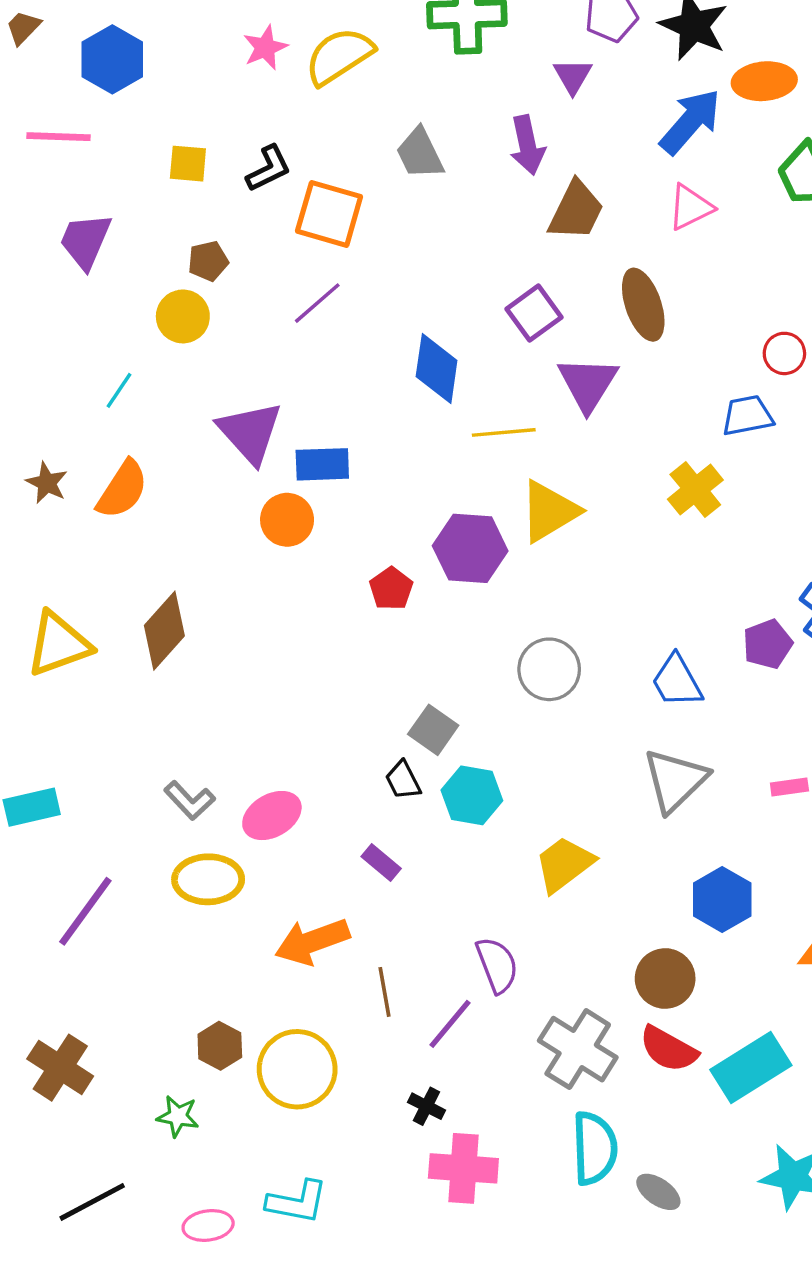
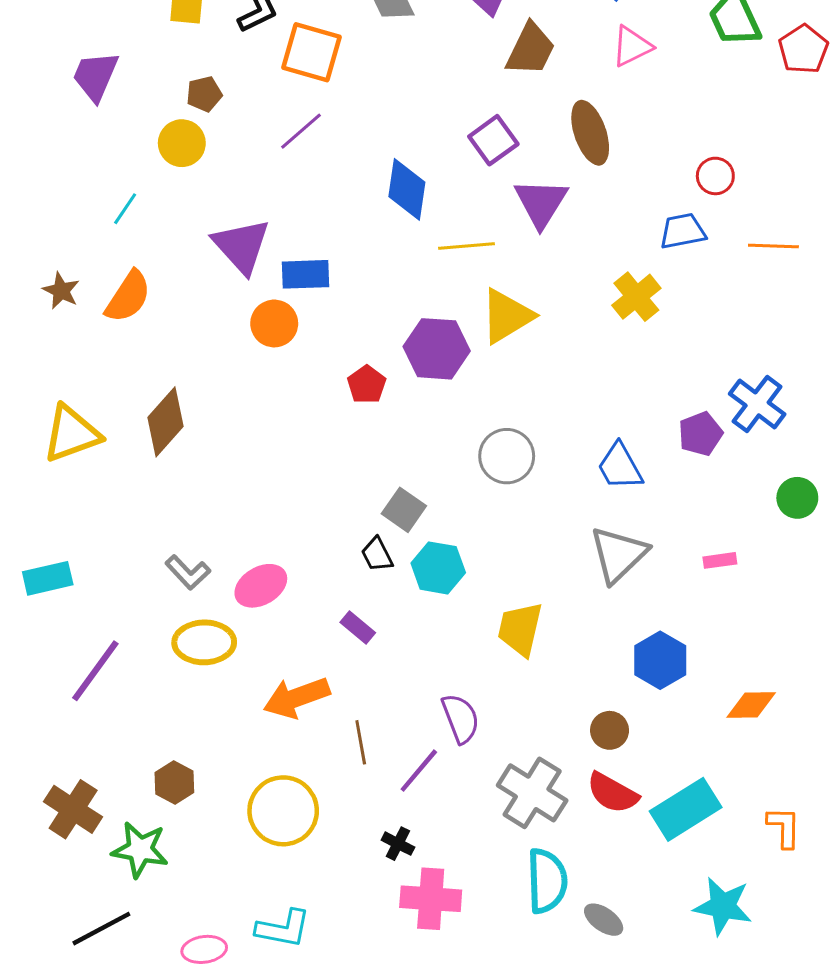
yellow trapezoid: (564, 864) -> (520, 629), turned -40
brown circle: (665, 978) -> (610, 730), size x0.7
brown hexagon: (220, 1046) -> (174, 783), moved
green star: (178, 1116) -> (140, 850), moved, size x1.5

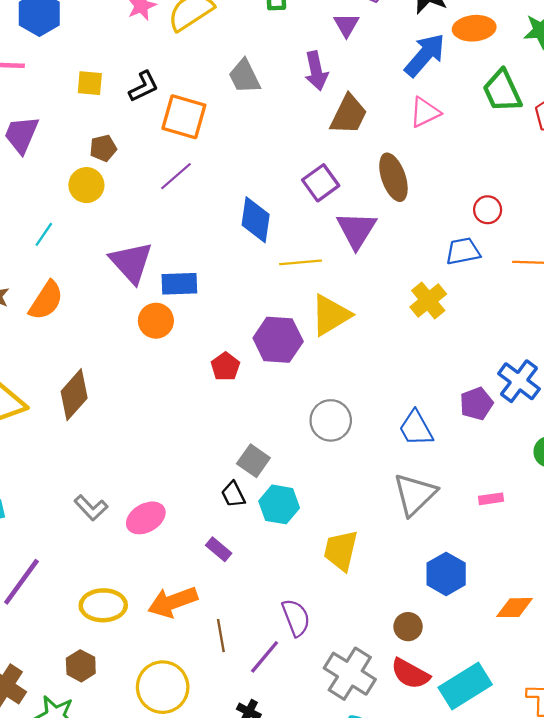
yellow ellipse: (204, 642) -> (103, 605), moved

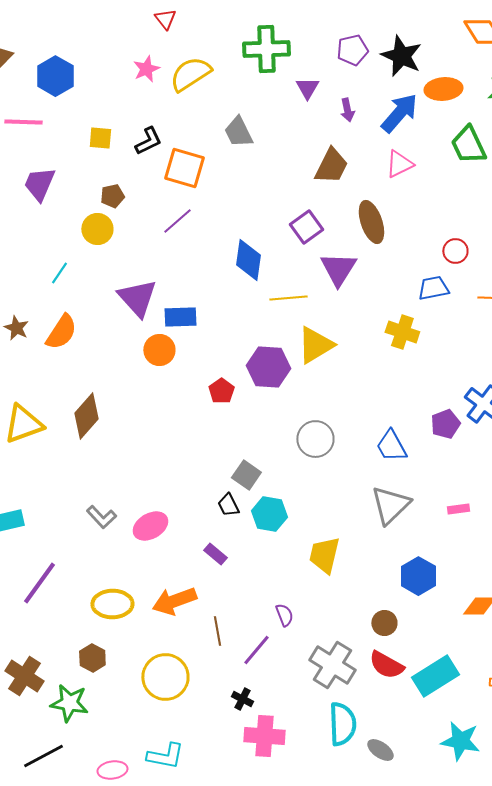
purple triangle: (346, 25) -> (307, 88), moved
purple arrow: (316, 71) -> (347, 110), moved, size x0.7
yellow cross: (428, 301) -> (402, 332), turned -32
purple semicircle: (296, 618) -> (284, 615), size x0.7

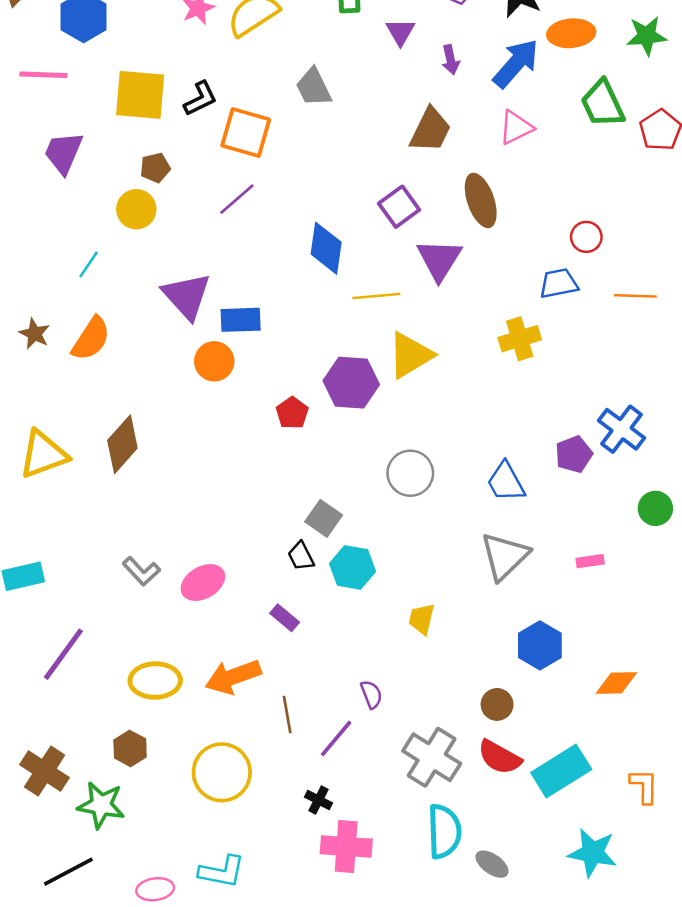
yellow square: (100, 138) -> (140, 95), size x1.8
yellow cross: (402, 332) -> (520, 339), turned -36
yellow trapezoid: (324, 555) -> (422, 619), size x0.7

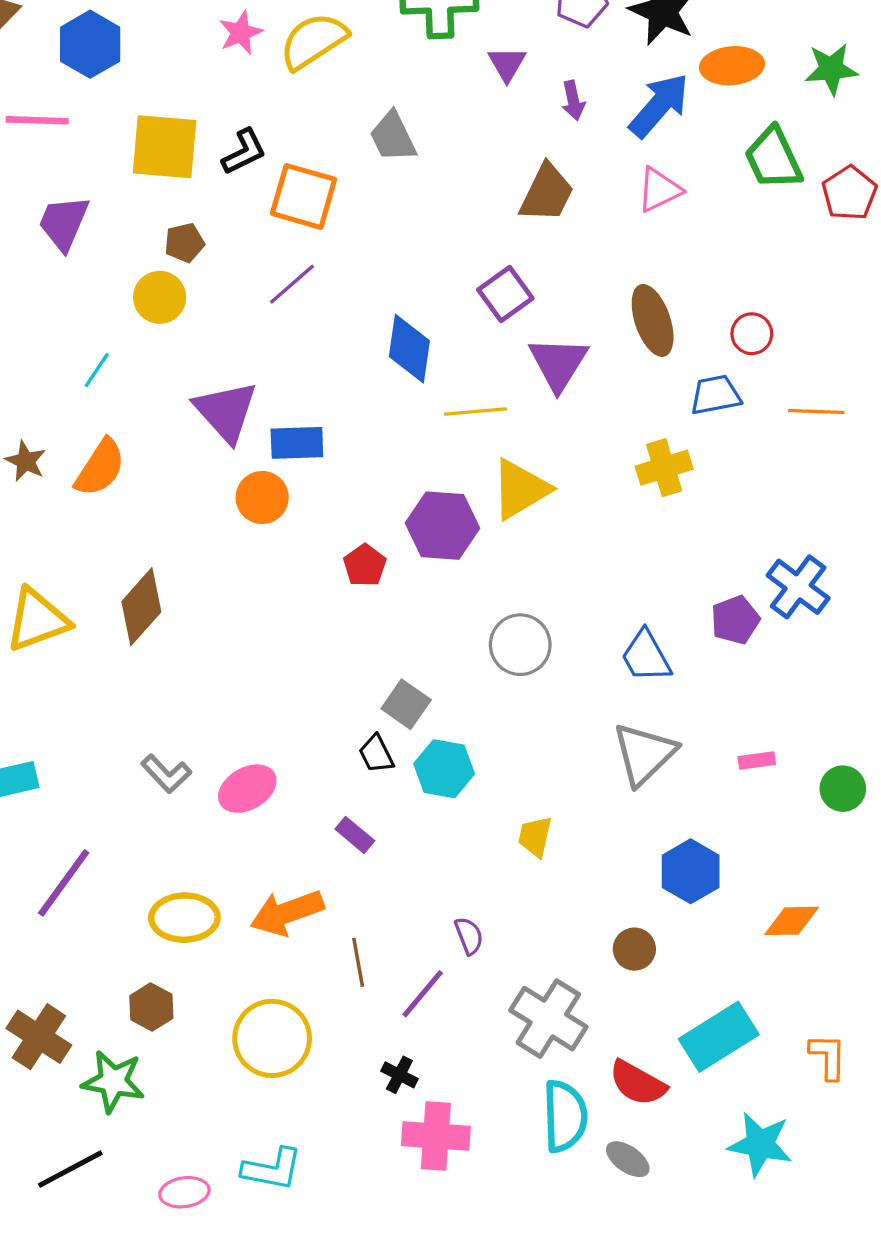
brown ellipse: (481, 200) -> (653, 320), moved
green circle: (655, 508) -> (843, 789), moved
red semicircle: (500, 757) -> (638, 1083), moved

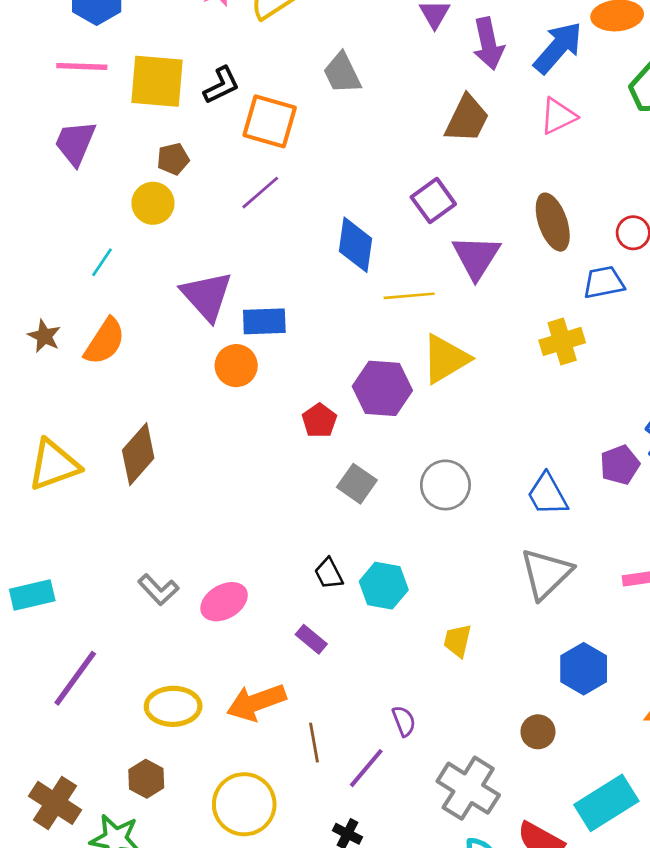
purple arrow: (573, 100) -> (488, 44), size x1.6
pink line: (37, 120) -> (82, 66), moved
gray square: (406, 704) -> (357, 484), moved

